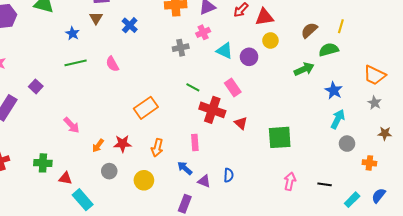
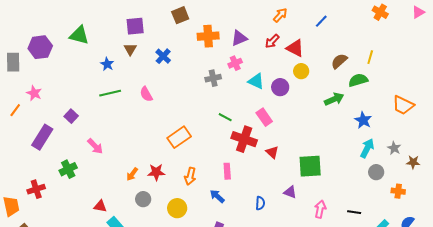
red triangle: (264, 17) -> (295, 48), turned 36
gray star: (375, 103) -> (394, 148), moved
pink arrow: (71, 125) -> (95, 146), moved
green cross: (43, 163) -> (68, 169), moved, turned -30
purple triangle: (204, 181) -> (290, 192), moved

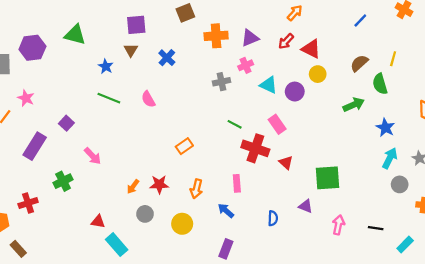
blue line: (321, 21) -> (360, 21), moved
green semicircle: (358, 80) -> (380, 84), turned -90
green line: (110, 93) -> (109, 98), turned 35
orange rectangle: (179, 137) -> (184, 146), size x0.7

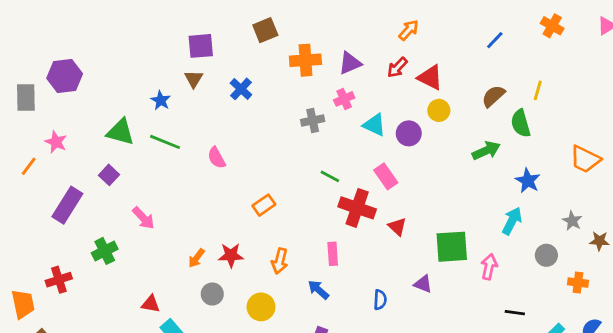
green triangle: (75, 35) -> (120, 132), moved
pink semicircle: (148, 99) -> (217, 158), moved
cyan arrow: (390, 158) -> (512, 221), moved
pink arrow: (338, 225) -> (489, 267), moved

